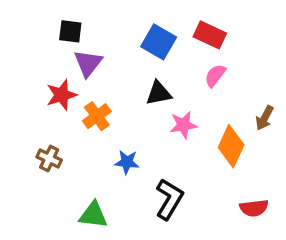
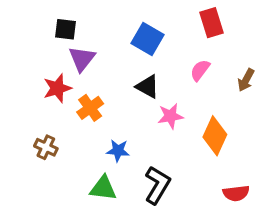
red rectangle: (210, 35) -> (211, 23), moved, turned 48
black triangle: (159, 93) -> (148, 87), turned 40
brown arrow: (265, 118) -> (246, 80), moved
green triangle: (93, 215) -> (103, 188), moved

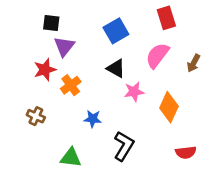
blue square: (148, 39) -> (116, 31), turned 30
pink semicircle: (200, 70) -> (157, 55), size x1.5
green triangle: (103, 188) -> (71, 158), moved

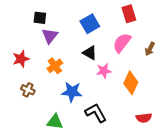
red star: (45, 70) -> (21, 59), moved
blue star: (93, 119) -> (72, 92), size x1.5
black L-shape: (124, 146) -> (96, 113), turned -60

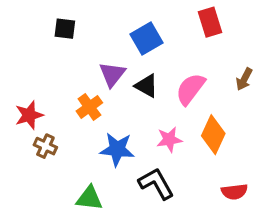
purple triangle: (50, 36) -> (112, 74), moved
pink semicircle: (122, 43) -> (190, 89), moved
red star: (21, 59) -> (29, 115), moved
pink star: (104, 71) -> (169, 140), moved

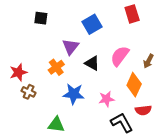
brown arrow: (244, 79) -> (148, 61), moved
black triangle: (146, 86) -> (92, 63), moved
pink star: (169, 140) -> (106, 99), moved
black L-shape: (156, 184) -> (122, 123), moved
red semicircle: (234, 192) -> (143, 110), moved

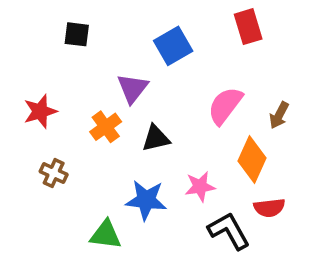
black triangle: (92, 63) -> (156, 138), moved, turned -42
red star: (18, 72) -> (40, 111), moved
blue star: (74, 94) -> (146, 200), moved

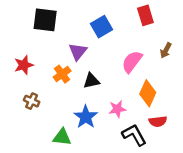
black square: (77, 34) -> (45, 20), size x1.6
brown arrow: (279, 115) -> (166, 50), moved
blue star: (146, 200) -> (86, 117), turned 30

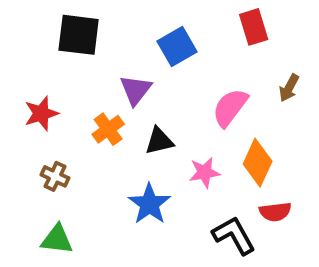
pink star: (117, 109) -> (204, 172), moved
green triangle: (62, 137) -> (57, 239), moved

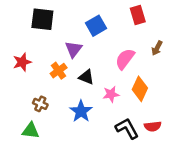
black triangle: (159, 141) -> (86, 77), turned 35
brown cross: (55, 176) -> (40, 104), moved
red semicircle: (275, 212) -> (153, 126), moved

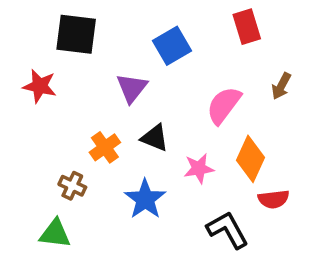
red star: (22, 62) -> (40, 86), moved, turned 30
orange cross: (59, 71) -> (105, 147), moved
red semicircle: (153, 126) -> (274, 199), moved

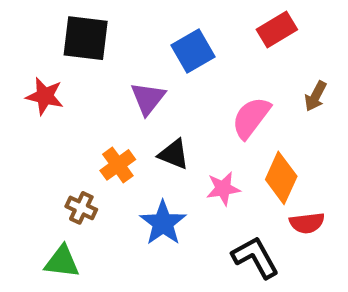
red rectangle: (247, 27) -> (277, 30), turned 76

